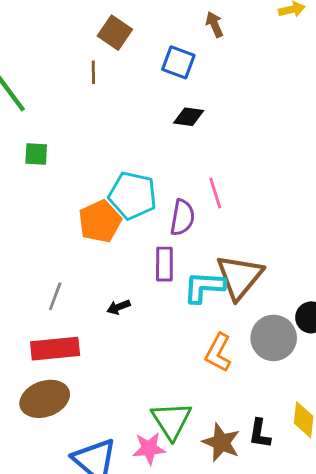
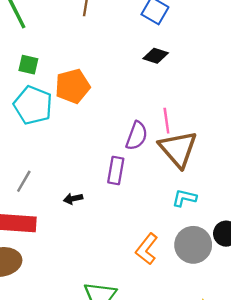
cyan pentagon: (133, 195) -> (33, 105), moved
orange pentagon: (100, 221) -> (73, 86), moved
brown triangle: (240, 277) -> (178, 149), moved, turned -30
cyan L-shape: (204, 287) -> (184, 198), moved, size x0.7

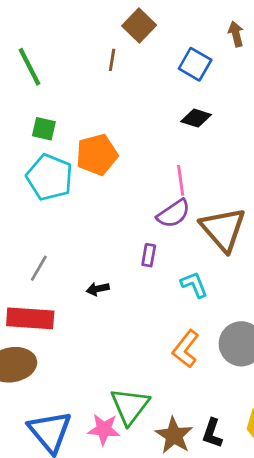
pink line: (166, 121) -> (181, 180), moved
purple semicircle: (137, 136) -> (174, 214), turned 36
purple rectangle: (116, 171) -> (149, 255), size x0.7
cyan L-shape: (184, 198) -> (194, 285), moved, turned 55

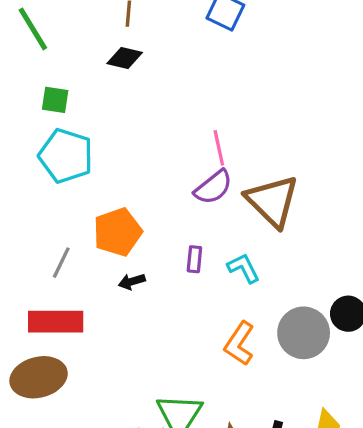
black diamond: (196, 118) -> (125, 58), moved
orange pentagon: (97, 155) -> (118, 232), moved
purple rectangle: (149, 255) -> (194, 259), moved

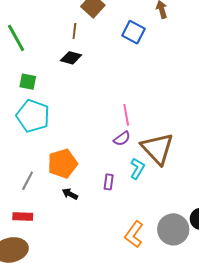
purple semicircle: (213, 187) -> (122, 139), size x0.7
cyan L-shape: (244, 268) -> (137, 168), moved, turned 55
black arrow: (132, 281) -> (70, 194), turned 42
red rectangle: (56, 322) -> (23, 217), size x0.6

